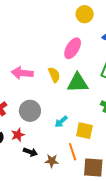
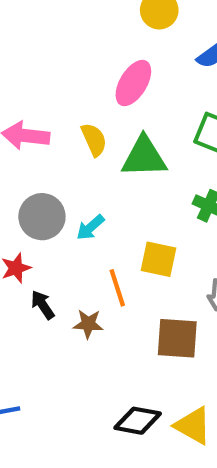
cyan arrow: (61, 122) -> (90, 227), moved
black arrow: (30, 152) -> (43, 305), turned -144
orange line: (73, 152) -> (117, 288), moved

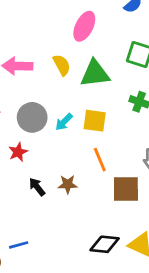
yellow square: (158, 259) -> (95, 121), moved
orange line: (117, 288) -> (100, 160), moved
black arrow: (43, 305) -> (37, 187), moved

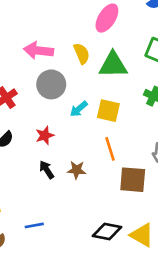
gray circle: (32, 117) -> (51, 84), moved
red star: (18, 152) -> (45, 135), moved
blue line: (19, 245) -> (34, 225), moved

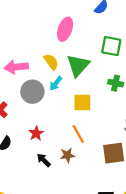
green triangle: (113, 65) -> (78, 65), turned -35
cyan arrow: (79, 109) -> (56, 83), moved
orange line: (110, 149) -> (78, 134), moved

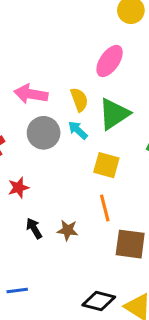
cyan arrow: (56, 83) -> (78, 130), turned 80
red star: (36, 133) -> (19, 188), moved
orange line: (78, 134) -> (105, 208), moved

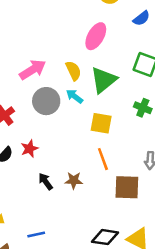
pink arrow: (31, 94) -> (33, 70), turned 144

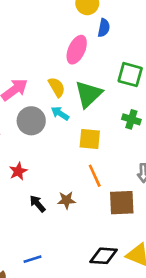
blue semicircle: (141, 18) -> (104, 28), moved, turned -36

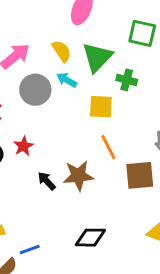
green cross: (131, 119) -> (127, 80), moved
brown star: (66, 200) -> (78, 176), size x1.5
black diamond: (104, 256) -> (90, 238), moved
blue line: (32, 259) -> (30, 249), moved

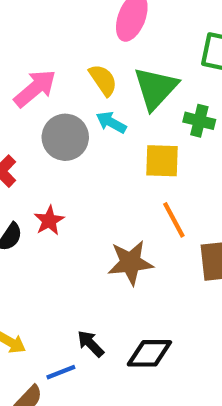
black arrow: (47, 181) -> (90, 344), moved

